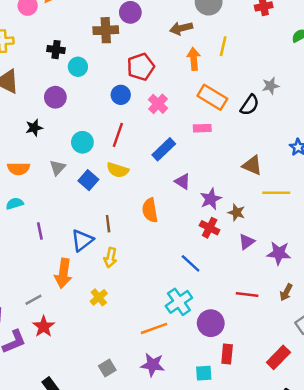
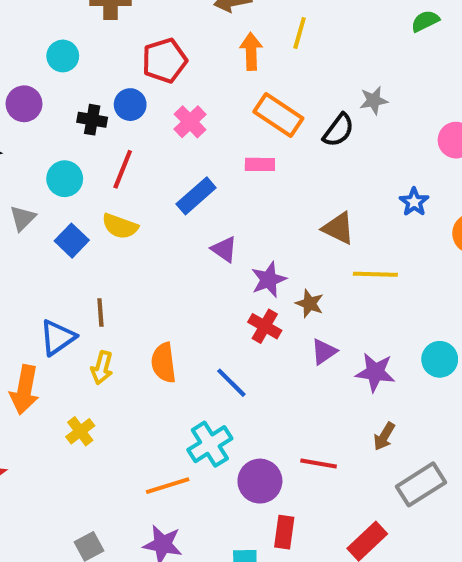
black cross: (56, 50) -> (92, 120), moved
orange semicircle: (150, 210) -> (164, 363), moved
red line: (247, 295) -> (319, 464), moved

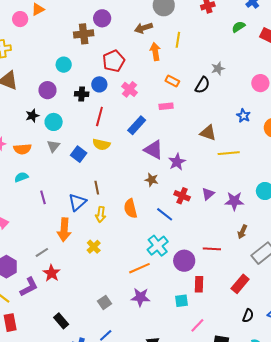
orange rectangle: (278, 115) -> (172, 81), size x0.6
cyan circle: (65, 179) -> (54, 122), moved
purple triangle: (224, 249) -> (154, 150), size x1.5
brown star: (310, 303) -> (152, 180), moved
red cross: (265, 326) -> (182, 196), moved

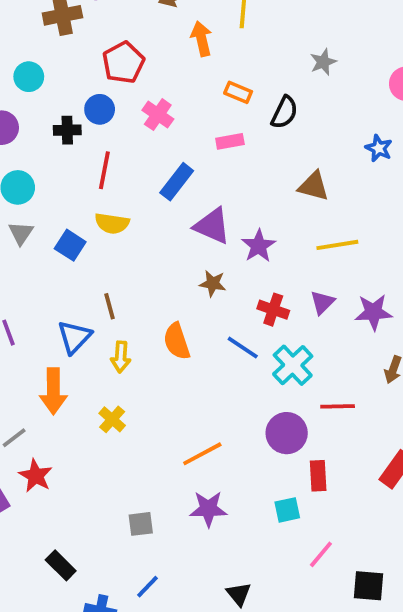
black semicircle: (202, 85) -> (284, 112), moved
yellow line: (229, 153) -> (337, 245), moved
cyan cross: (158, 246) -> (293, 365), moved
gray square: (105, 302) -> (141, 524), turned 32

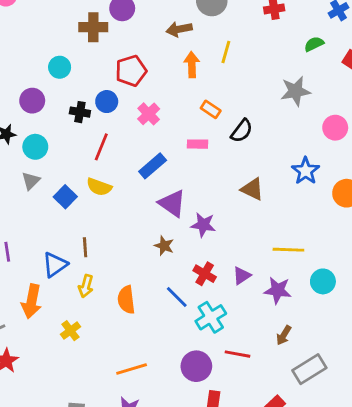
gray star: (323, 62) -> (295, 91), moved, size x1.5
blue star: (379, 148) -> (306, 171), size x1.4
yellow line: (337, 245) -> (288, 250), moved
purple star: (259, 246) -> (203, 225), turned 30
orange semicircle: (177, 341) -> (126, 300), moved

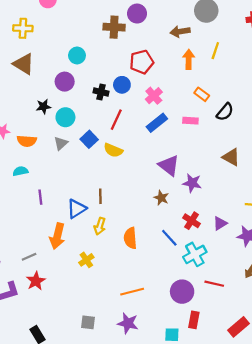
cyan circle: (60, 67) -> (77, 55), moved
blue rectangle: (153, 166) -> (157, 123), moved
blue square: (65, 197) -> (89, 139), moved

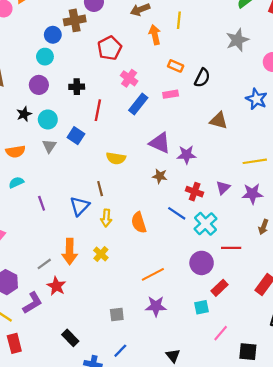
blue circle: (122, 85) -> (53, 35), moved
yellow semicircle: (113, 150) -> (116, 158), moved
orange arrow: (57, 236) -> (70, 252), moved
red rectangle: (194, 320) -> (220, 288), turned 49

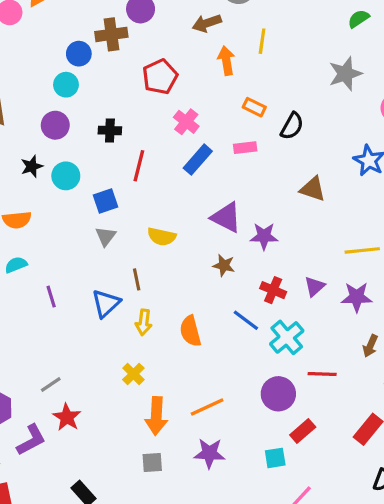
blue square: (76, 136) -> (105, 201), turned 35
gray triangle: (49, 146) -> (106, 236), moved
orange arrow: (70, 252) -> (156, 416), moved

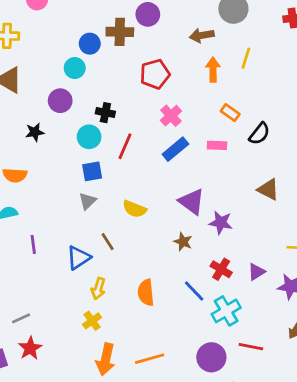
cyan circle: (66, 176) -> (89, 137), moved
brown line: (137, 279) -> (108, 242), turned -30
yellow arrow: (144, 322) -> (98, 289), moved

